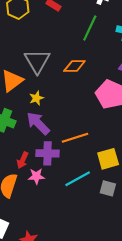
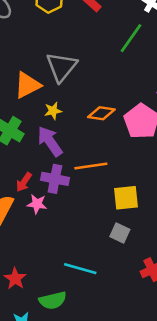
orange diamond: (74, 66) -> (101, 113), moved
cyan line: (78, 179) -> (80, 269), moved, turned 35

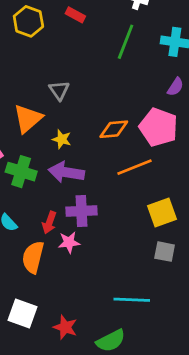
gray triangle: (61, 67) -> (59, 90), size x0.6
yellow star: (53, 111) -> (62, 139), turned -30
purple arrow: (50, 141) -> (66, 172), turned -32
orange line: (91, 166) -> (134, 167), moved

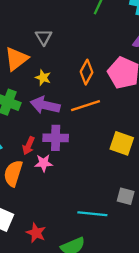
orange diamond: (114, 129) -> (87, 72), turned -60
orange line: (134, 167) -> (86, 106), moved
yellow square: (162, 213) -> (122, 143), turned 35
gray square: (165, 252) -> (126, 196), moved

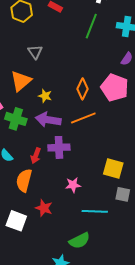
gray triangle: (44, 37) -> (35, 52), moved
yellow square: (122, 143) -> (113, 168), moved
pink star: (44, 163) -> (73, 185), moved
red star: (36, 233) -> (44, 208), moved

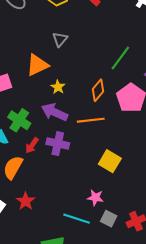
green line: (91, 26) -> (120, 58), moved
green cross: (16, 119) -> (19, 120), moved
yellow square: (113, 168) -> (110, 161), moved
pink star: (73, 185) -> (95, 198), moved
gray square: (123, 194) -> (109, 219), moved

